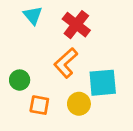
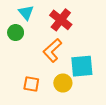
green circle: (20, 80) -> (16, 33), moved

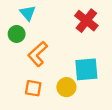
red cross: (61, 20) -> (86, 21), moved
orange L-shape: (52, 50) -> (38, 54), moved

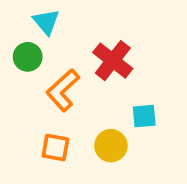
red cross: (86, 21) -> (113, 61), moved
cyan square: (86, 69) -> (144, 116), size x0.6

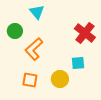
cyan triangle: (46, 22) -> (37, 12), moved
red cross: (113, 61) -> (85, 33), moved

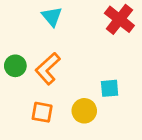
green circle: (15, 31) -> (15, 66), moved
red cross: (85, 33) -> (119, 19), moved

